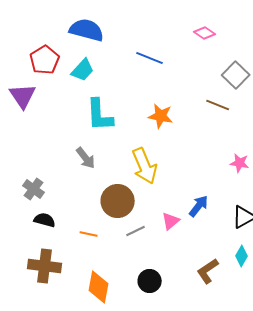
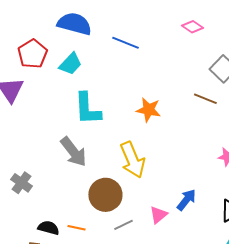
blue line: (150, 58) -> (125, 43), moved
gray arrow: (86, 158) -> (73, 152), size x1.4
black semicircle: (45, 220) -> (48, 228), moved

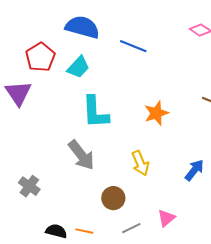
orange star: (148, 110) -> (156, 113), turned -30
yellow arrow: (132, 160) -> (140, 163), size x0.7
brown circle: (105, 195) -> (113, 198), size x0.7
blue arrow: (186, 200) -> (194, 170), moved

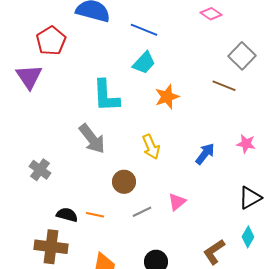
cyan trapezoid: (78, 67) -> (144, 63), moved

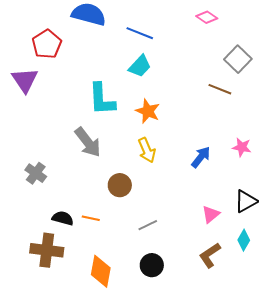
orange star: (167, 97) -> (148, 111), moved, turned -30
pink triangle: (177, 202) -> (211, 214), moved
gray line: (142, 212) -> (148, 225), moved

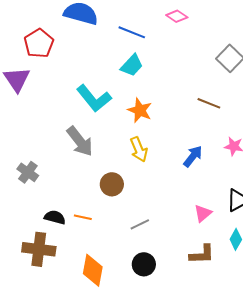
pink diamond: (207, 17) -> (177, 16), moved
brown line: (220, 89) -> (209, 103), moved
cyan L-shape: (102, 99) -> (94, 98), turned -36
brown L-shape: (210, 255) -> (202, 254), turned -148

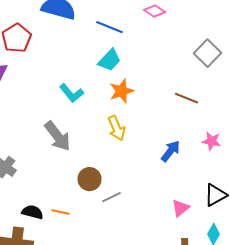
cyan L-shape: (94, 98) -> (72, 93), size x0.7
orange star: (140, 110) -> (122, 91), moved, turned 30
yellow arrow: (139, 149) -> (116, 128), moved
gray line: (140, 224) -> (112, 197), moved

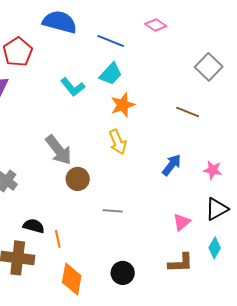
cyan L-shape: (72, 93) -> (73, 87), moved
pink star: (212, 141) -> (213, 170), moved
brown circle: (90, 179) -> (78, 179), moved
gray line: (112, 197) -> (113, 211), turned 30
orange line: (60, 212) -> (58, 239), moved, turned 66

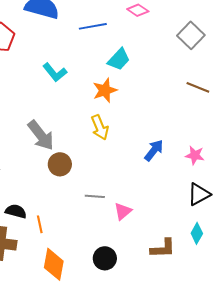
blue line: (111, 41) -> (93, 26), turned -32
gray square: (209, 67) -> (191, 35), moved
cyan trapezoid: (111, 74) -> (119, 59), moved
brown line: (188, 112) -> (198, 87), moved
pink triangle: (182, 222) -> (123, 211), moved

